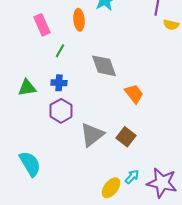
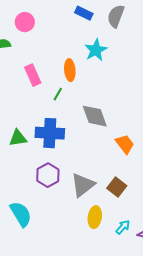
green line: (60, 51) -> (58, 94), moved
blue cross: (59, 83) -> (50, 133), size x1.8
purple hexagon: (61, 111) -> (48, 175), moved
yellow ellipse: (111, 188) -> (95, 217), moved, turned -30

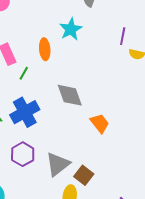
green line: (58, 94) -> (24, 73), moved
blue cross: (50, 133) -> (25, 112), turned -32
brown square: (117, 187) -> (84, 175), moved

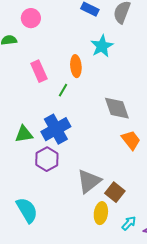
green line: (24, 73) -> (63, 90), moved
gray diamond: (70, 95) -> (117, 108), moved
purple hexagon: (23, 154) -> (47, 159), moved

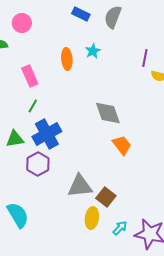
cyan star: (102, 46) -> (93, 51), size x0.7
orange ellipse: (76, 66) -> (67, 59), moved
green line: (63, 90) -> (33, 106), moved
gray triangle: (89, 181) -> (80, 186), turned 32

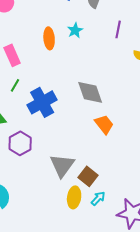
purple line: (145, 58) -> (118, 29), moved
blue cross: (47, 134) -> (42, 102), moved
gray triangle: (80, 186) -> (62, 165), turned -48
cyan arrow: (120, 228) -> (98, 198), moved

